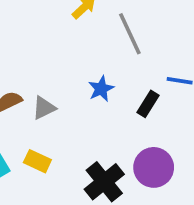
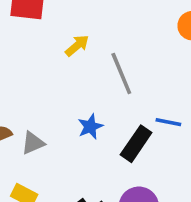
black rectangle: (148, 104) -> (136, 144), size x1.4

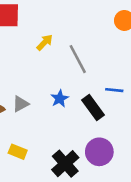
gray triangle: (33, 143) -> (21, 104), moved
black rectangle: (136, 144) -> (93, 108), turned -65

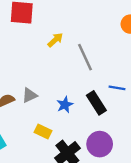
blue star: (60, 99) -> (65, 105), moved
yellow rectangle: (18, 152) -> (43, 132), moved

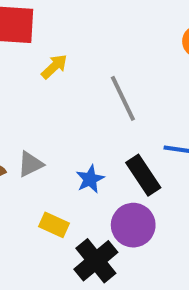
yellow arrow: (55, 40) -> (54, 67), moved
purple circle: (100, 144) -> (133, 225), moved

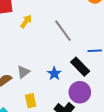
yellow rectangle: (54, 225) -> (31, 101), moved, turned 64

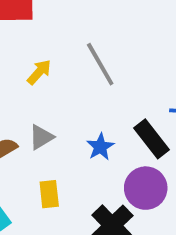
yellow arrow: (26, 21) -> (39, 72), moved
gray line: (63, 31) -> (100, 64), moved

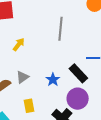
gray line: (100, 64) -> (61, 29), moved, turned 40

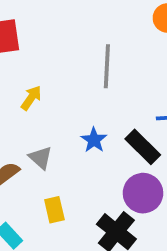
gray triangle: (23, 77) -> (41, 158), turned -40
blue star: (53, 80) -> (94, 140), moved

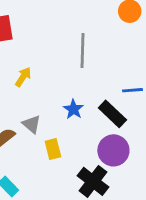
yellow rectangle: (54, 210) -> (53, 149), moved

